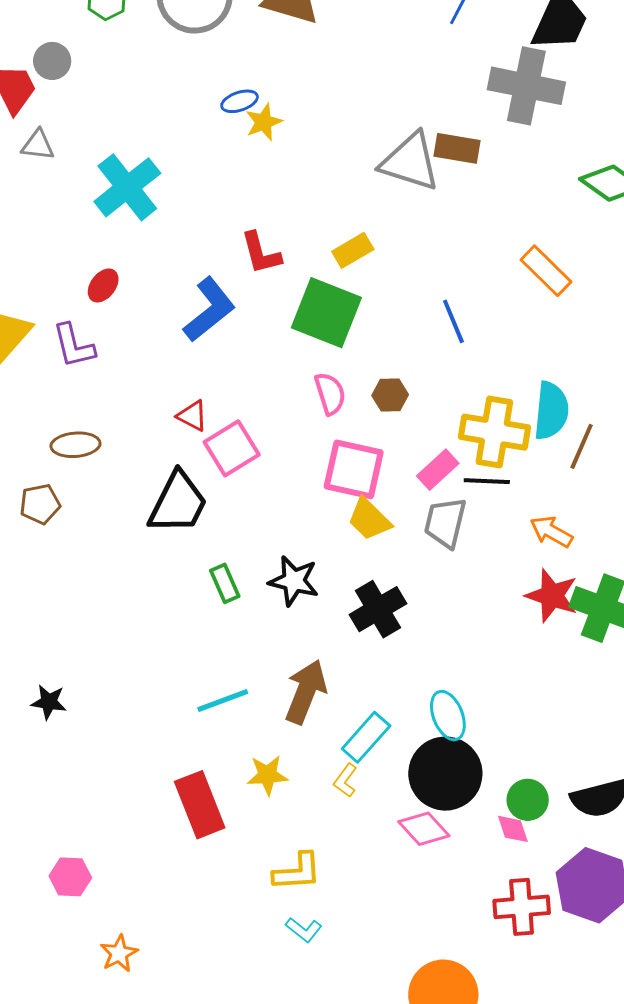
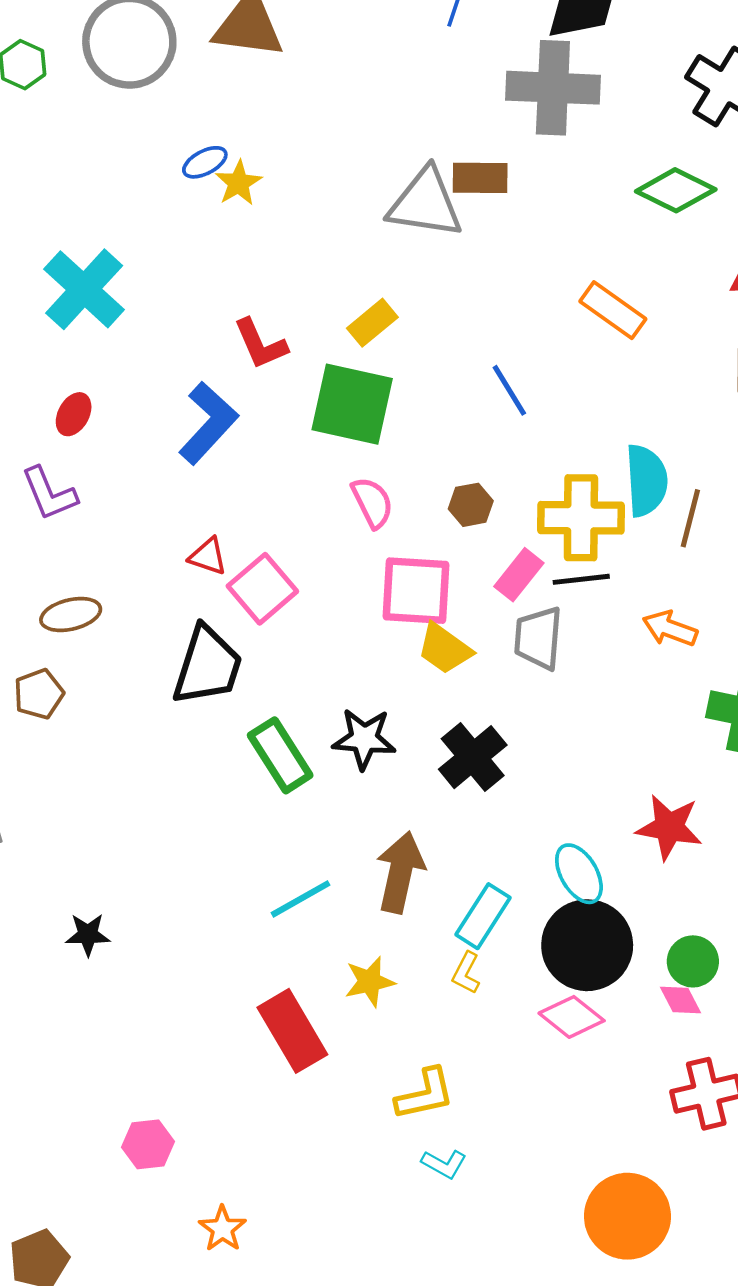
brown hexagon: (390, 395) -> (471, 505), moved
green rectangle: (225, 583) -> (280, 755), size x1.5
red star: (552, 596) -> (669, 827), moved

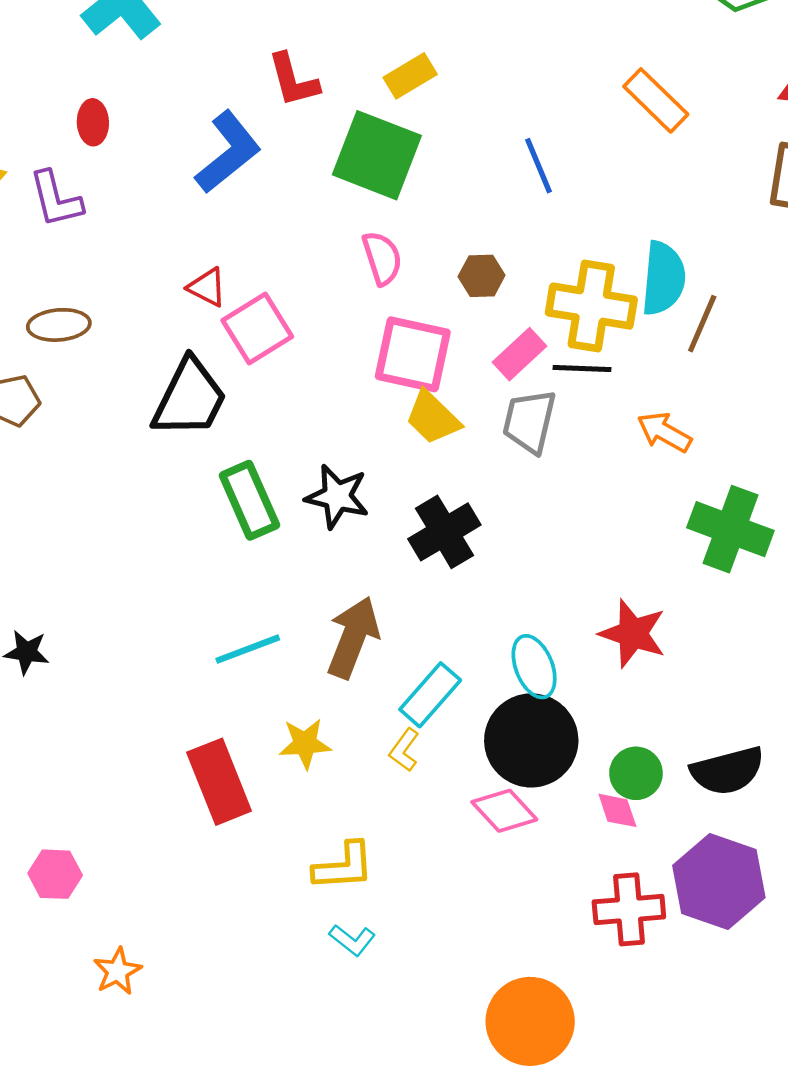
red ellipse: (74, 414) -> (93, 122), turned -39

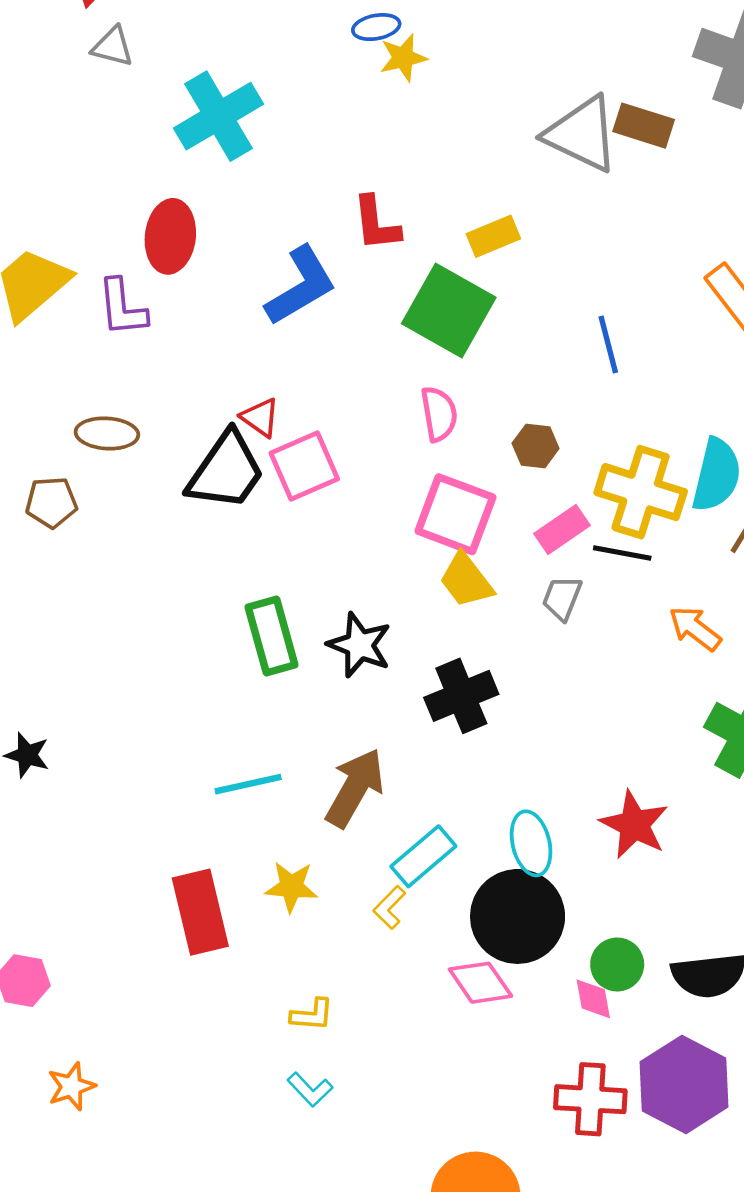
red ellipse: (93, 122) -> (170, 236), size x1.6
black trapezoid: (190, 398) -> (226, 471), moved
gray trapezoid: (529, 421) -> (562, 598), size x0.7
yellow L-shape: (344, 866) -> (312, 1015), size x0.7

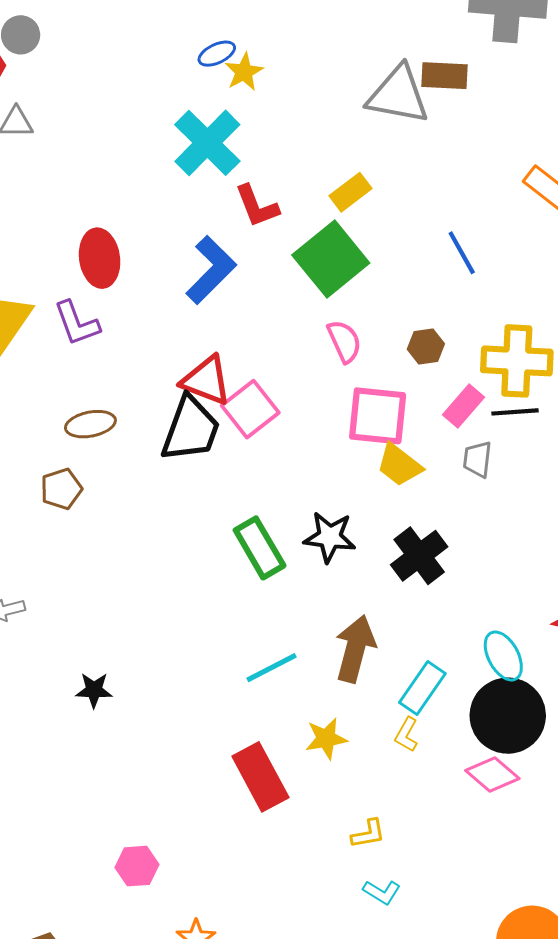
cyan cross: (218, 116) -> (207, 143), moved
green square: (449, 311) -> (331, 259), turned 36
red triangle: (260, 417) -> (206, 380), size x1.6

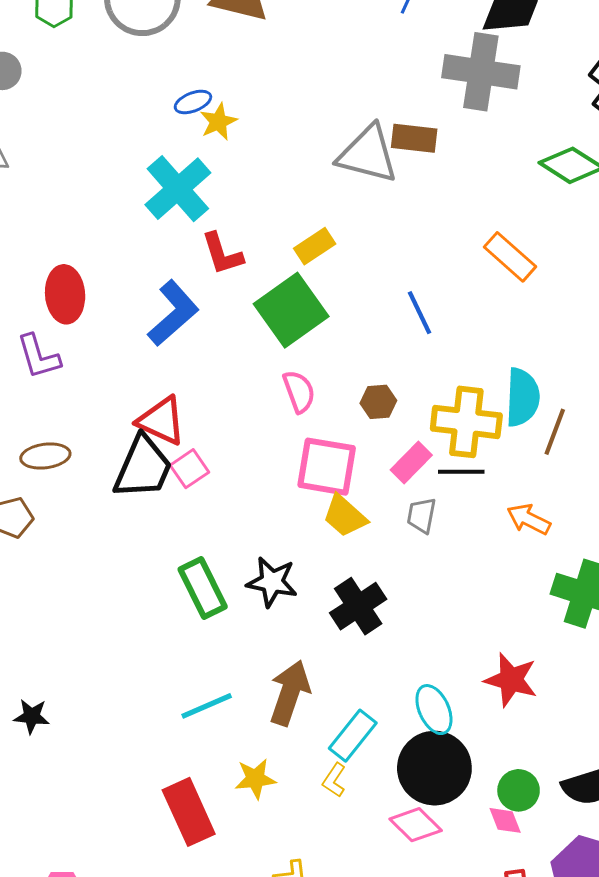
pink square: (250, 409) -> (189, 469), moved, size x0.7

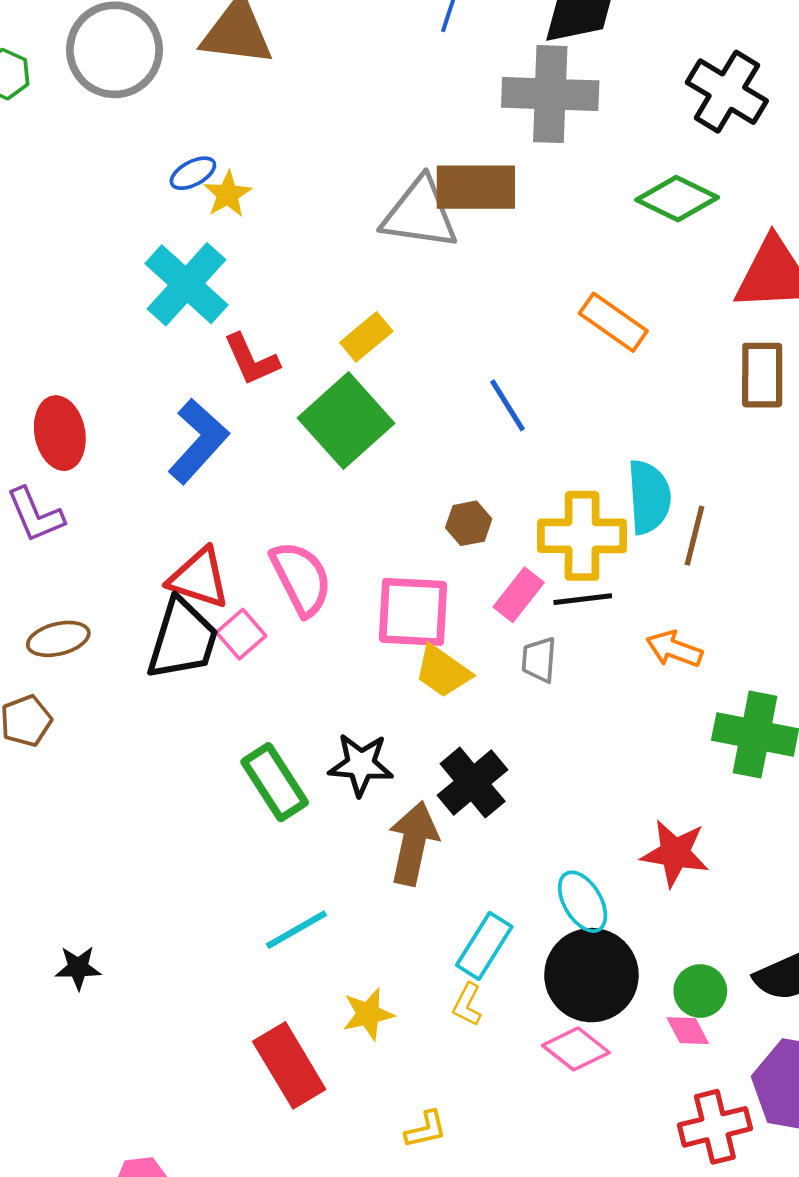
brown rectangle: (414, 138) -> (476, 187), size x1.4
pink semicircle: (299, 391) -> (301, 578), moved, size x1.4
brown arrow: (290, 693) -> (413, 843), moved

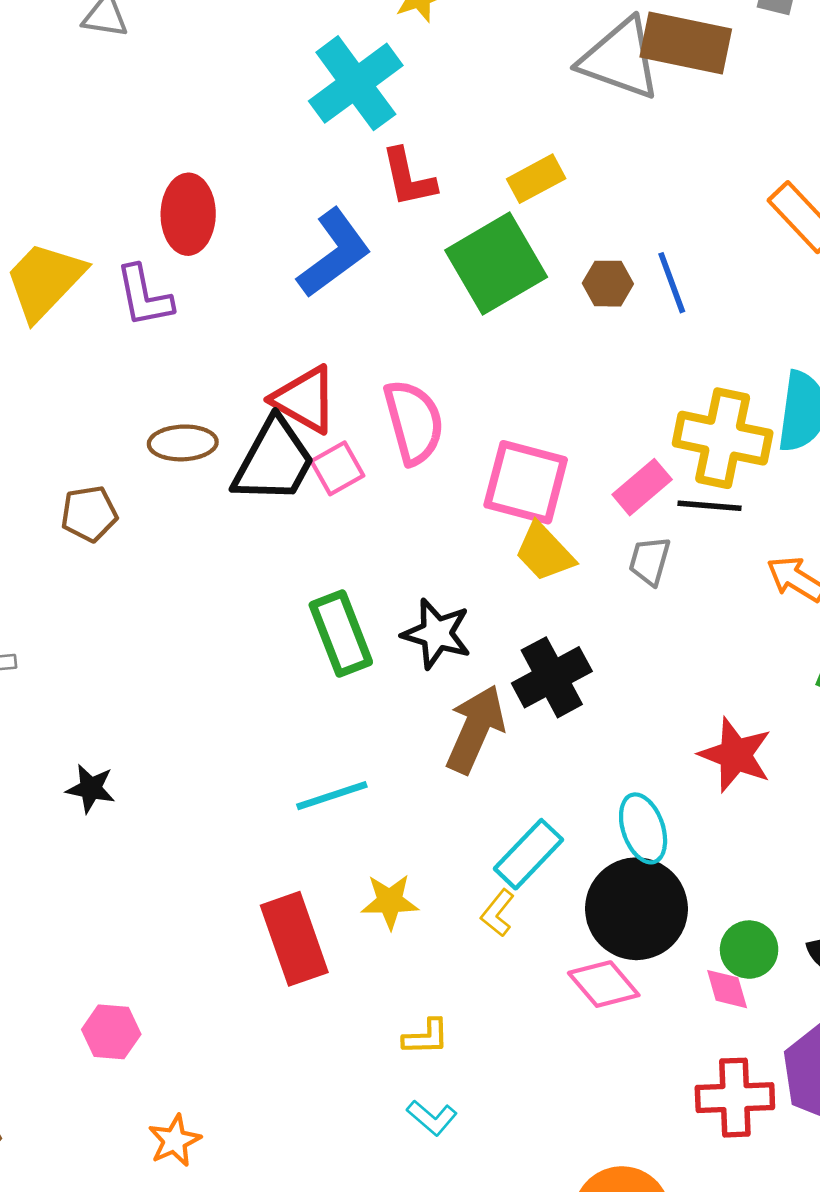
brown hexagon: (469, 523) -> (608, 284), moved
brown ellipse: (58, 639) -> (183, 443), moved
red star: (675, 853) -> (735, 755), moved

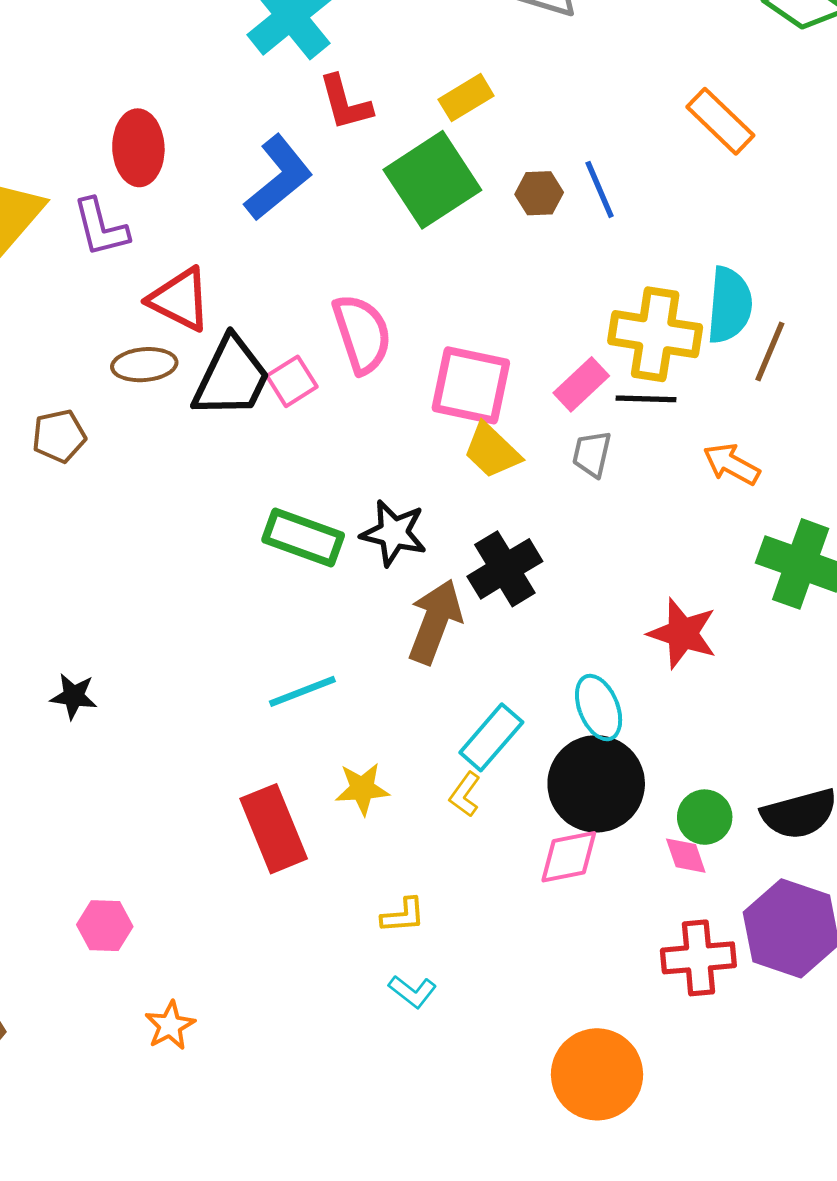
red triangle: (305, 399) -> (180, 299), moved
green rectangle: (341, 634) -> (303, 538), turned -46
pink diamond: (604, 984) -> (569, 857), turned -58

